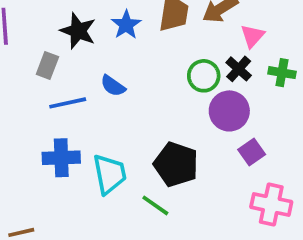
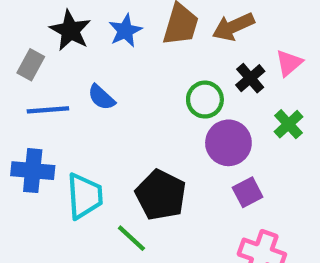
pink triangle: (252, 36) -> (289, 63), moved
black cross: (239, 69) -> (250, 78), moved
green cross: (282, 73) -> (288, 124), moved, turned 30

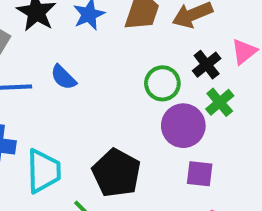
green cross: (288, 124) -> (220, 102), moved
purple square: (248, 192) -> (200, 174), turned 32

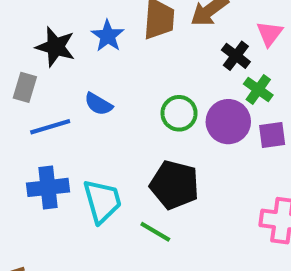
green circle: (162, 83) -> (179, 113), moved
purple square: (200, 174) -> (272, 135), moved

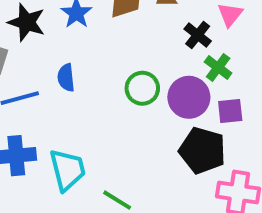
blue semicircle: (98, 104) -> (66, 78), turned 52
black pentagon: (174, 185) -> (202, 150), moved

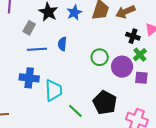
black cross: (198, 35) -> (133, 36), turned -32
black pentagon: (202, 150) -> (105, 103), moved

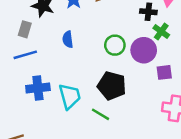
blue line: (37, 49) -> (25, 55), moved
purple square: (141, 78) -> (164, 72), moved
black pentagon: (105, 103) -> (112, 86), moved

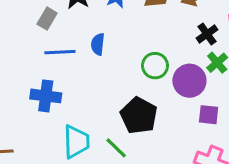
black cross: (148, 12) -> (207, 34), turned 35
blue line: (25, 55) -> (60, 52), moved
cyan trapezoid: (70, 96) -> (76, 142), moved

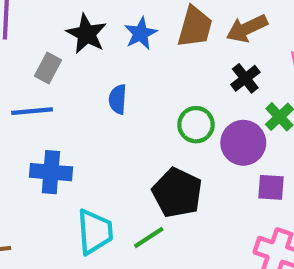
black cross: (207, 34) -> (245, 78), moved
blue line: (60, 52) -> (32, 111), moved
green line: (116, 148) -> (149, 238), turned -75

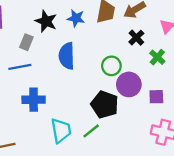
blue star: (141, 33) -> (76, 18), turned -30
blue semicircle: (118, 99) -> (67, 56), size x1.6
purple circle: (243, 143) -> (129, 84), moved

